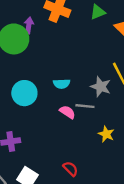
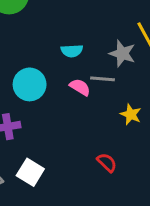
cyan circle: (24, 93) -> (30, 84), moved
red semicircle: (70, 169) -> (107, 162), moved

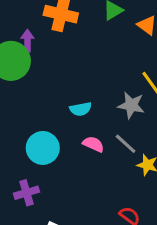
gray line: (102, 79) -> (126, 144), moved, turned 45

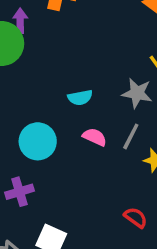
gray line: (126, 144) -> (131, 136), turned 75

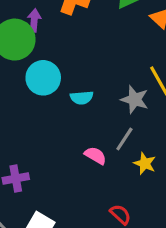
pink semicircle: (95, 137) -> (95, 155), moved
cyan circle: (38, 141) -> (43, 78), moved

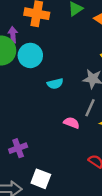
cyan circle: (43, 78) -> (30, 55), moved

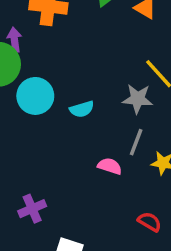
cyan circle: (30, 55) -> (35, 96), moved

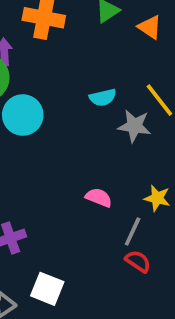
cyan semicircle: (82, 109) -> (103, 97), moved
gray line: (136, 142) -> (133, 231), moved

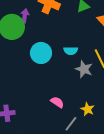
cyan circle: (23, 115) -> (41, 53), moved

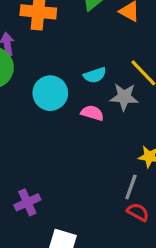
pink semicircle: (57, 102) -> (92, 113), moved

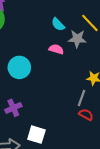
cyan semicircle: (95, 75) -> (58, 24), turned 64
cyan circle: (50, 93) -> (19, 67), moved

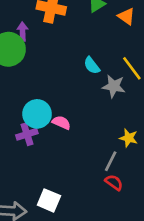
pink semicircle: (56, 49) -> (61, 123), moved
purple cross: (13, 108) -> (27, 134), moved

